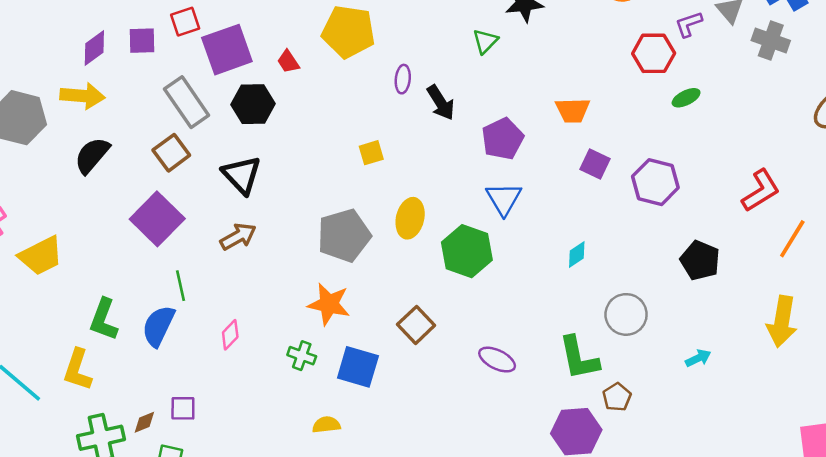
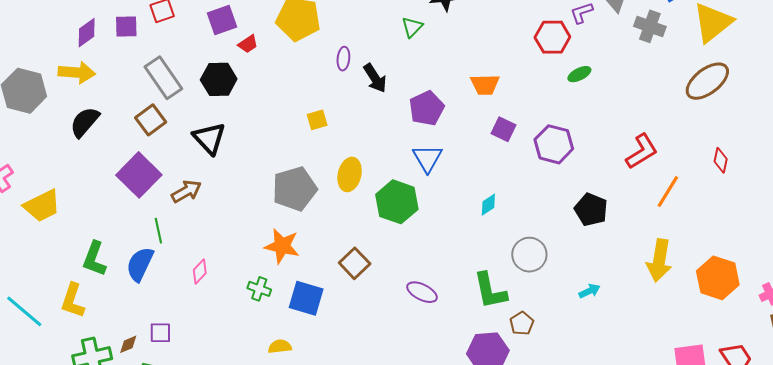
purple square: (227, 50) -> (222, 20), moved, size x0.7
red trapezoid: (288, 62) -> (248, 44), turned -90
brown arrow: (238, 237) -> (186, 191), moved

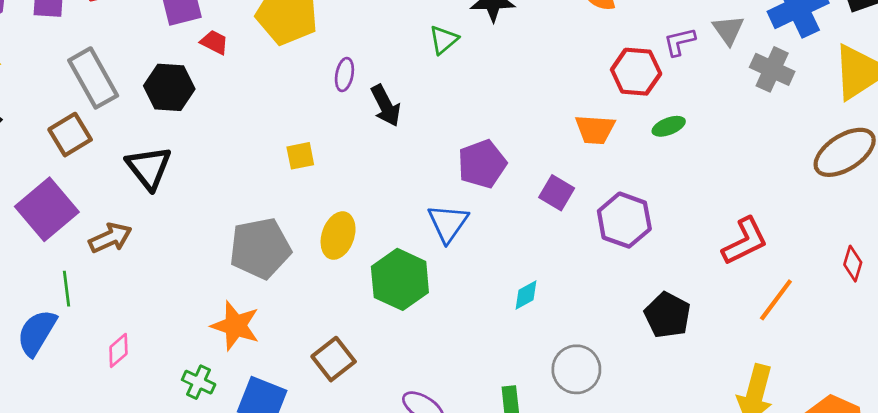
red trapezoid: (248, 44) -> (214, 42), turned -125
orange trapezoid: (485, 85) -> (595, 129), moved
purple pentagon: (427, 108) -> (482, 164), moved

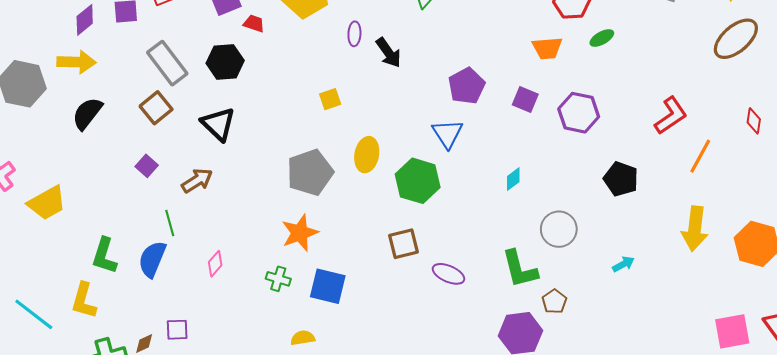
purple square: (47, 209) -> (147, 166), size x0.5
orange star: (235, 326) -> (300, 233), turned -30
brown square: (334, 359) -> (403, 244), moved, turned 32

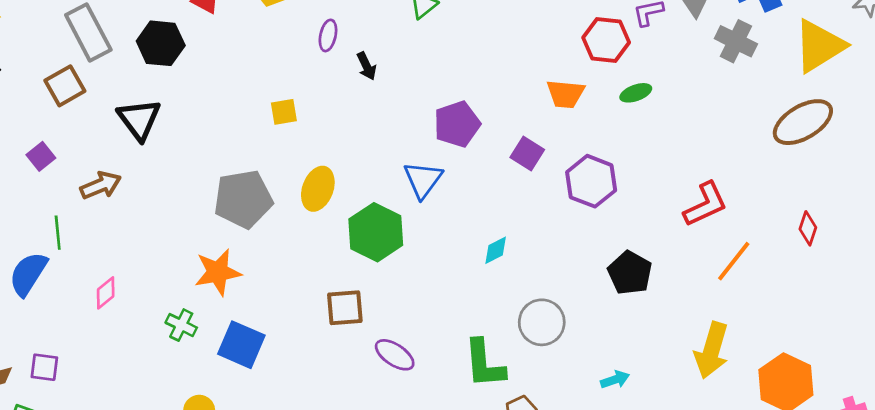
black arrow: (388, 53) -> (367, 66), size x0.7

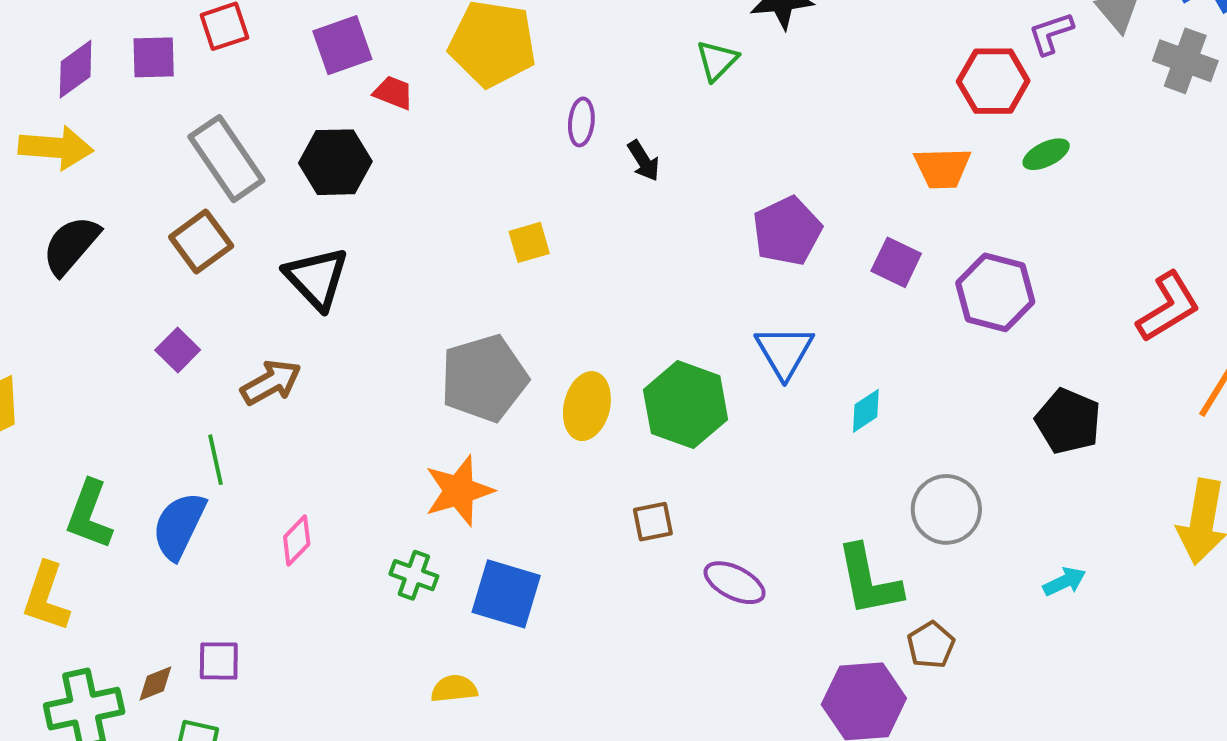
blue triangle: (423, 180) -> (784, 352), moved
yellow ellipse: (318, 189) -> (587, 406), moved
brown square: (345, 308) -> (653, 522), size x0.7

